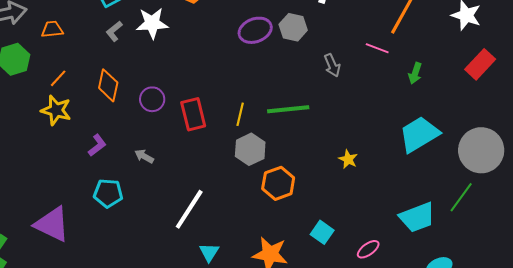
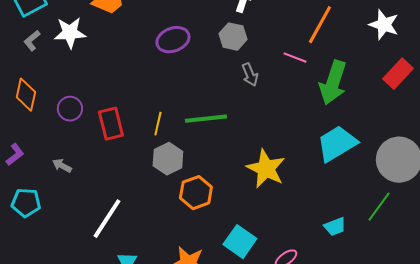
gray hexagon: (293, 27) -> (233, 37), moved
green arrow: (415, 73) -> (333, 83), size x2.0
yellow star: (348, 159) -> (266, 169), size x2.0
cyan trapezoid: (417, 217) -> (335, 227), size x0.6
cyan square: (322, 232) -> (240, 242), size x1.4

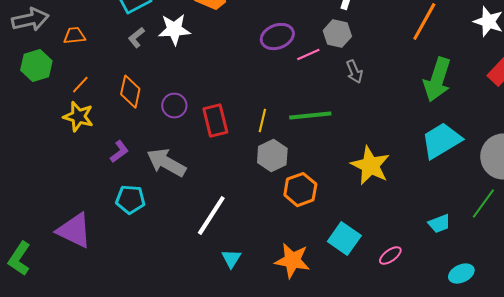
pink line: (295, 58) -> (308, 55), moved, turned -45
gray arrow: (62, 166) -> (166, 163), size x2.0

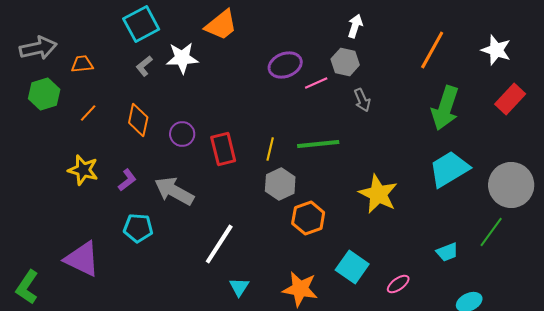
yellow star: (78, 117) -> (83, 170), moved

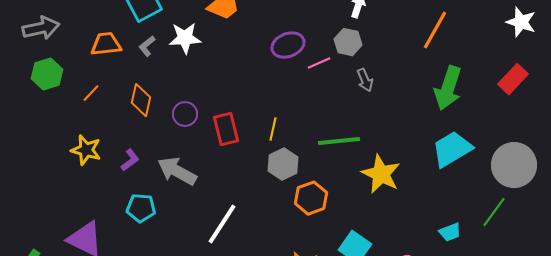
white star: (496, 50) -> (521, 22), moved
orange trapezoid: (82, 64) -> (106, 44), moved, size x1.4
green line: (318, 144) -> (339, 141), moved

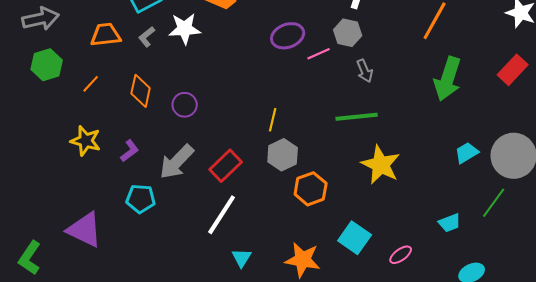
red rectangle: (226, 129) -> (226, 166), moved, turned 60
green line: (339, 141) -> (357, 117), moved
cyan trapezoid: (452, 149) -> (467, 153), moved, size x0.6
gray arrow: (177, 171) -> (177, 162), turned -75

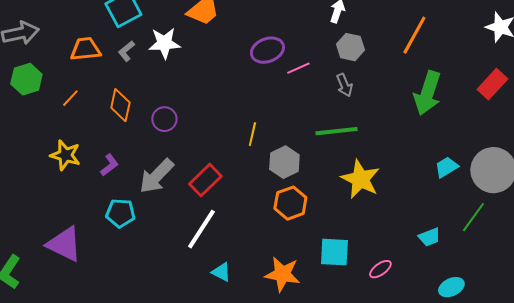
gray hexagon: (348, 33) -> (350, 47), moved
gray hexagon: (283, 155) -> (284, 162), moved
cyan square: (355, 238) -> (334, 252), turned -32
cyan triangle: (242, 258) -> (221, 272), turned -35

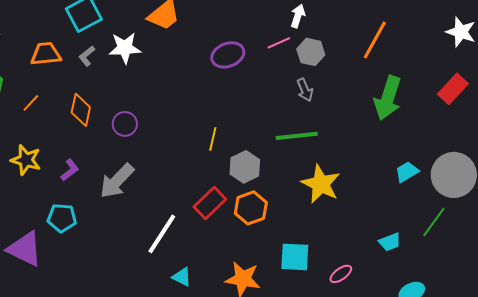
pink line: (298, 68) -> (279, 43), moved
red rectangle: (205, 180) -> (210, 203), moved
cyan pentagon: (120, 213) -> (62, 218), moved

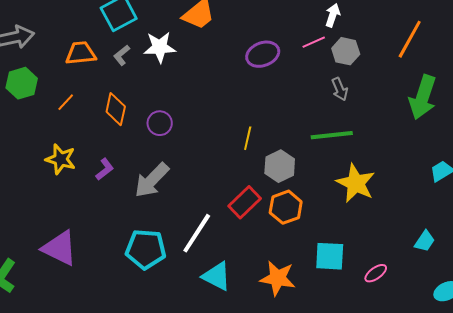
cyan pentagon: (62, 218) -> (146, 249), moved, size x1.4
cyan trapezoid: (390, 242) -> (425, 241), turned -35
cyan triangle: (182, 277) -> (217, 276), size x1.5

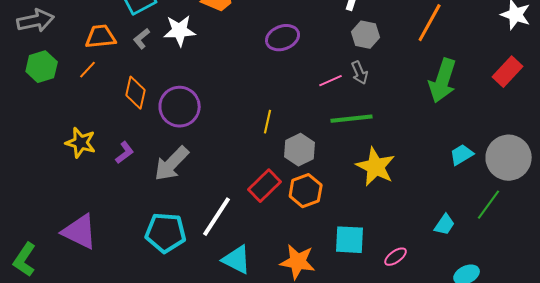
pink line: (314, 42) -> (331, 81), moved
orange line: (66, 102) -> (88, 70), moved
purple circle: (160, 123) -> (180, 107), size x1.6

